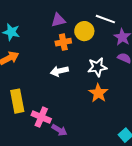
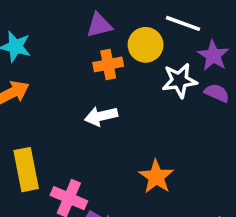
white star: (97, 67) -> (179, 80), moved
orange star: (98, 93) -> (156, 177), moved

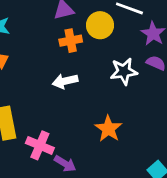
white star: (179, 80) -> (124, 71), moved

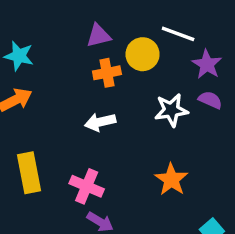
orange star: (108, 129) -> (171, 180), moved
pink cross: (40, 145) -> (87, 186), moved

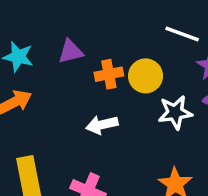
purple triangle: (98, 36) -> (71, 52), moved
yellow circle: (143, 54) -> (146, 76), moved

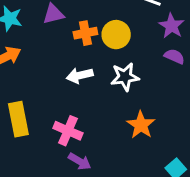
white star: (175, 113) -> (125, 77), moved

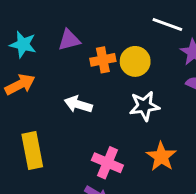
white arrow: (80, 75) -> (78, 104), moved, turned 30
pink cross: (68, 131) -> (107, 163), moved

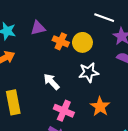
orange cross: (103, 60) -> (61, 41), turned 35
white arrow: (78, 104) -> (51, 82), moved, turned 30

